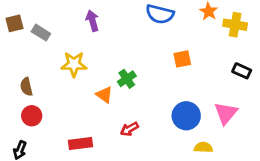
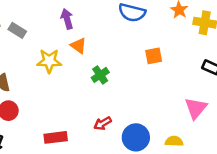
orange triangle: (104, 95) -> (78, 46), moved
blue circle: (186, 116) -> (136, 137), moved

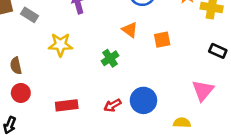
orange triangle: (78, 46) -> (130, 30), moved
red rectangle: (56, 137) -> (67, 105), moved
blue circle: (136, 137) -> (143, 100), moved

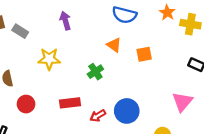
red circle: (21, 93) -> (26, 104), moved
red rectangle: (67, 105) -> (70, 103), moved

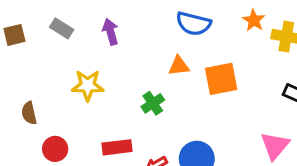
gray rectangle: (20, 31) -> (62, 28), moved
orange triangle: (114, 45) -> (179, 66), turned -42
orange square: (144, 54) -> (221, 79), size x1.5

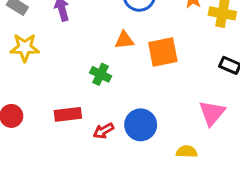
yellow star: (88, 85) -> (25, 48), moved
green cross: (153, 103) -> (101, 74), turned -30

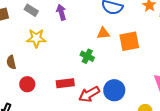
red arrow: (104, 131) -> (89, 94), size x1.5

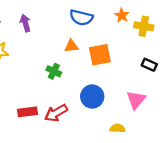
red rectangle: (65, 83) -> (28, 112), moved
blue circle: (114, 90) -> (92, 97), moved

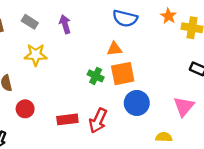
orange square: (100, 55) -> (123, 74), moved
red arrow: (56, 113) -> (98, 121), turned -35

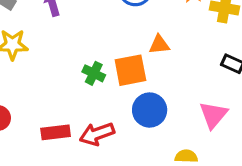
orange triangle: (114, 49) -> (159, 45), moved
red arrow: (98, 121) -> (97, 134), turned 45

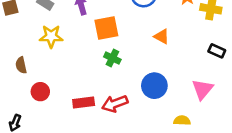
orange triangle: (159, 45) -> (162, 36), turned 35
orange square: (130, 70) -> (106, 28), moved

